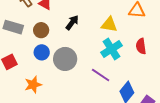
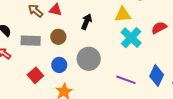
red semicircle: (141, 46) -> (159, 28), turned 84
blue circle: (42, 52) -> (59, 65), moved
purple line: (101, 75) -> (126, 80), moved

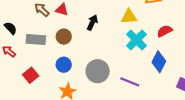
gray circle: (89, 59) -> (98, 71), moved
red square: (35, 75) -> (31, 75), moved
blue diamond: (157, 75) -> (159, 62), moved

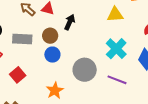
black arrow: (92, 22) -> (70, 22), moved
cyan cross: (136, 40) -> (116, 49), moved
blue circle: (64, 65) -> (52, 55), moved

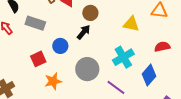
black arrow: (70, 22) -> (84, 32), moved
brown circle: (50, 36) -> (90, 13), moved
red square: (18, 75) -> (38, 59), moved

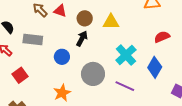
yellow triangle: (131, 24) -> (111, 22), moved
red square: (38, 59) -> (20, 75), moved

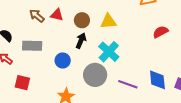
cyan cross: (126, 55) -> (109, 52), moved
blue diamond: (155, 67) -> (157, 80), moved, turned -30
red square: (20, 75) -> (22, 83), turned -35

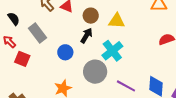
gray rectangle: (32, 46) -> (38, 33), turned 42
red square: (22, 83) -> (22, 59), moved

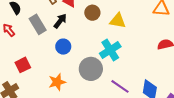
black arrow: (86, 35) -> (60, 21), moved
red square: (22, 59) -> (23, 65), moved, turned 35

